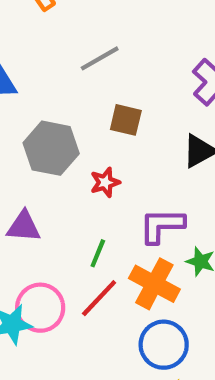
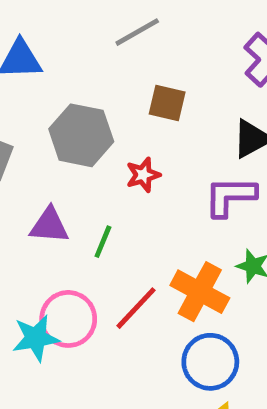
purple L-shape: (162, 226) -> (230, 196), moved
green line: (98, 253) -> (103, 242), moved

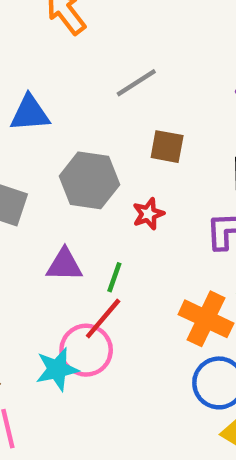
red line: (136, 308) -> (103, 318), moved

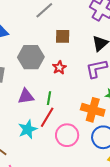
pink circle: (86, 350) -> (67, 135), moved
cyan star: (57, 369) -> (28, 129), moved

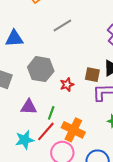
brown square: (63, 36) -> (92, 75), moved
orange cross: (93, 110) -> (73, 130), moved

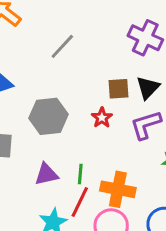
brown square: (92, 75) -> (119, 89), moved
red star: (67, 85) -> (102, 118), moved

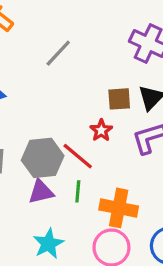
gray hexagon: (48, 116) -> (43, 158), moved
red line: (80, 202) -> (78, 156), moved, turned -76

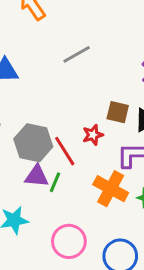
purple triangle: (41, 192) -> (37, 176), moved
orange cross: (119, 208) -> (111, 189), moved

